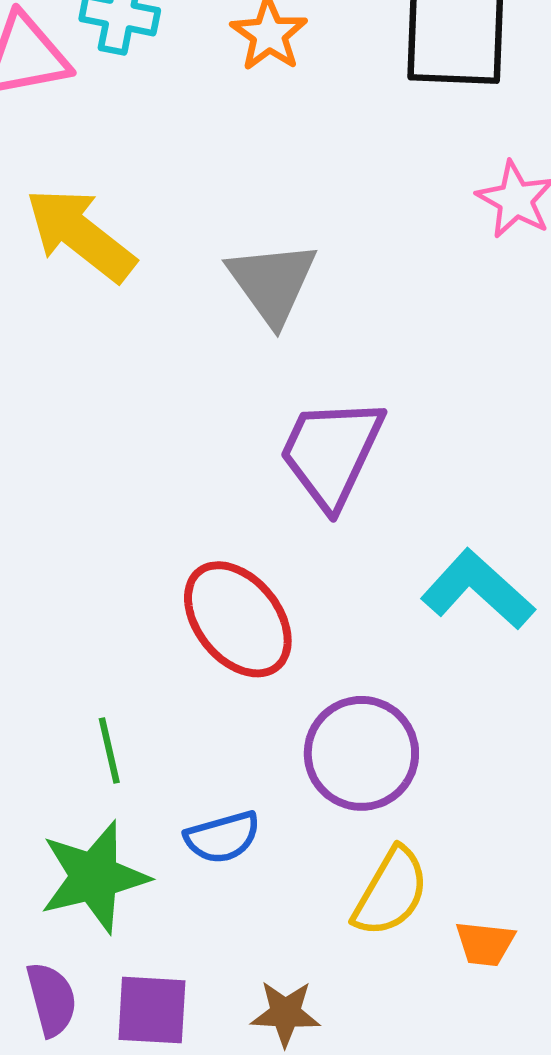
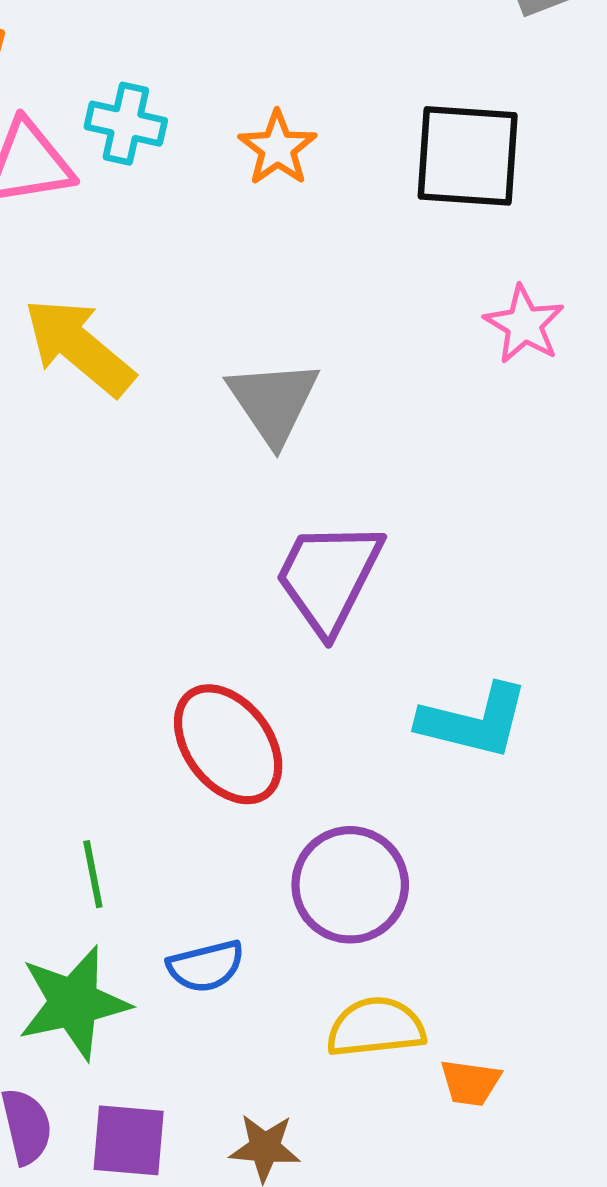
cyan L-shape: (478, 590) -> (474, 721), turned 150
yellow semicircle: (391, 892) -> (376, 1027), turned -128

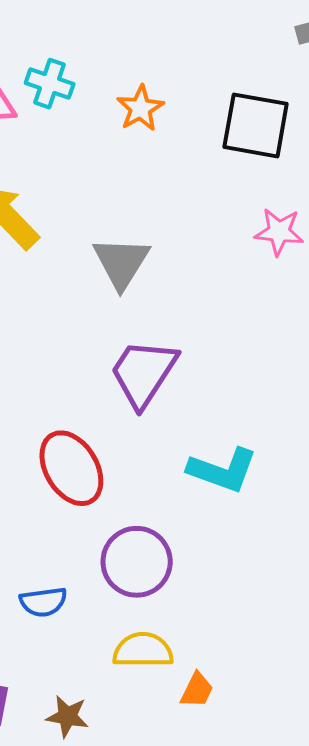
pink star: (524, 324) -> (279, 232), turned -30
orange trapezoid: (470, 1083) -> (197, 690), turned -78

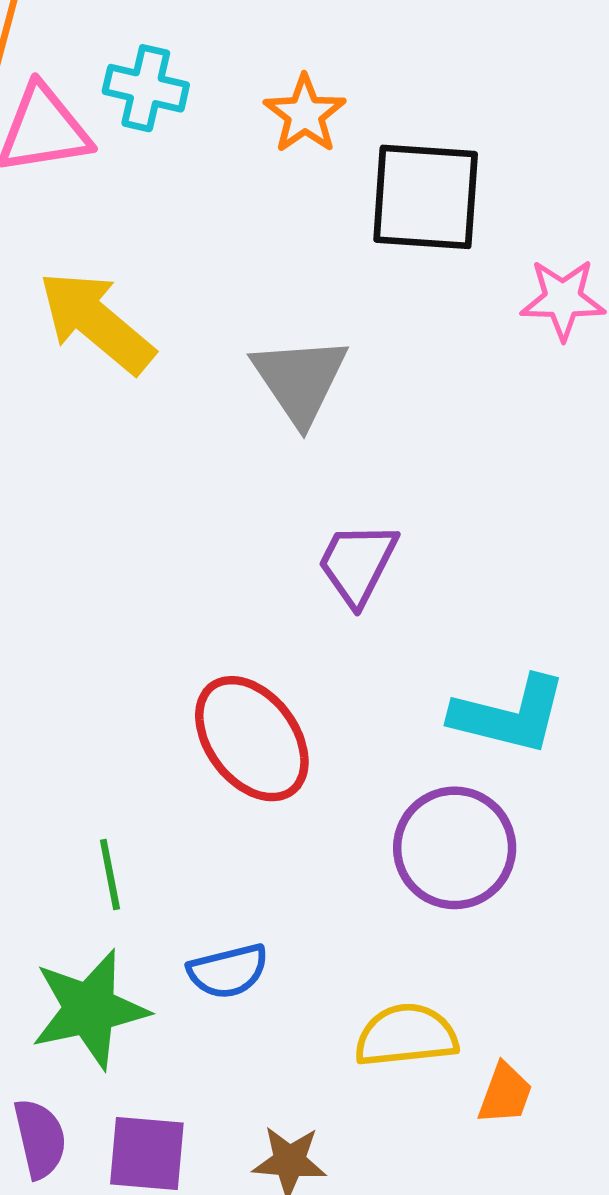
black square: (256, 125) -> (426, 197), moved
purple trapezoid: (143, 373) -> (357, 564), size x0.7
purple circle: (137, 562) -> (455, 848), moved

